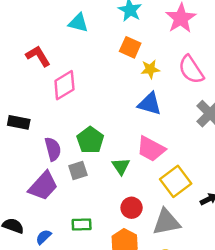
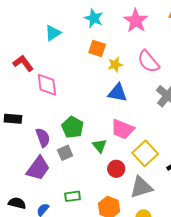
cyan triangle: (78, 23) -> (53, 33), turned -42
pink diamond: (64, 85) -> (47, 85), turned -60
red circle: (132, 208) -> (116, 169), moved

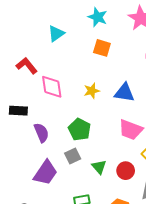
yellow star: (115, 65) -> (92, 91), moved
black rectangle: (13, 119) -> (18, 111), moved
purple semicircle: (43, 138) -> (41, 133), moved
green triangle: (100, 146) -> (99, 167), moved

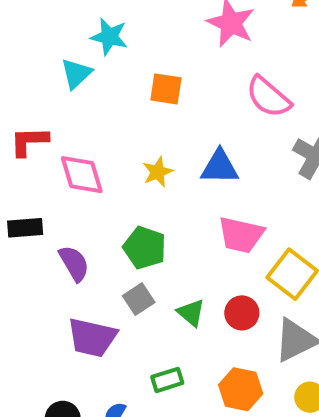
cyan star: (98, 17) -> (109, 37), moved
red L-shape: (27, 66) -> (29, 141), turned -45
purple trapezoid: (46, 173) -> (92, 338), turned 76

